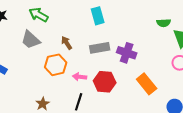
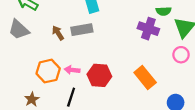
gray rectangle: (100, 48) -> (82, 30), moved
purple cross: (127, 53) -> (148, 29), moved
orange hexagon: (56, 65) -> (48, 71), moved

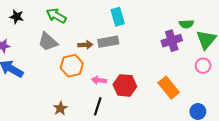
purple cross: (148, 29) -> (172, 41), turned -36
brown arrow: (58, 33) -> (85, 45), turned 120
orange hexagon: (48, 71) -> (72, 66), moved

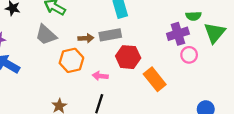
pink circle: (203, 66) -> (189, 55), moved
red hexagon: (125, 85) -> (128, 57), moved
orange rectangle: (169, 88) -> (155, 79), moved

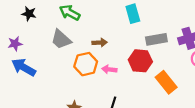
gray rectangle: (110, 35) -> (156, 39), moved
pink arrow: (100, 76) -> (109, 69), moved

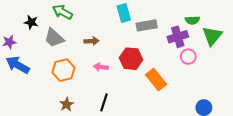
black star: (29, 14) -> (31, 22), moved
gray rectangle: (156, 39) -> (147, 25), moved
orange hexagon: (86, 64) -> (63, 70), moved

